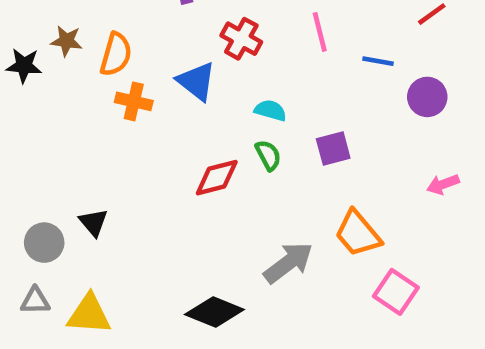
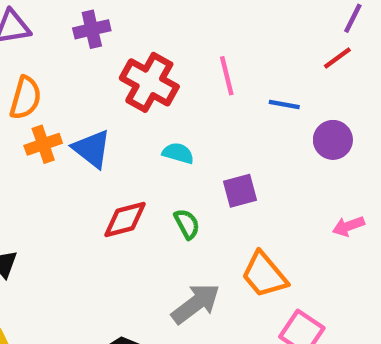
red cross: (241, 39) -> (149, 82), size x1.4
blue triangle: (197, 81) -> (92, 149), moved
orange cross: (134, 101) -> (43, 144), turned -32
green semicircle: (268, 155) -> (187, 224), moved

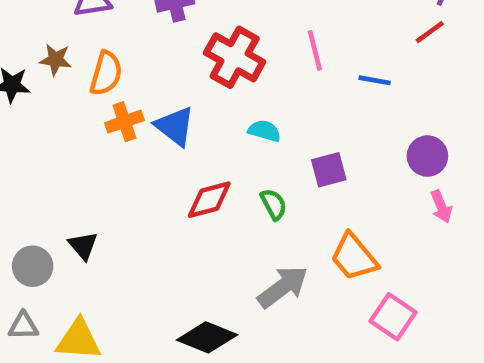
purple circle: (333, 140) -> (427, 156), moved
pink arrow: (348, 226) -> (441, 207), turned -92

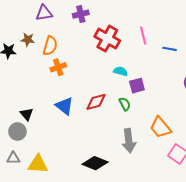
blue triangle: (175, 126) -> (64, 106), moved
purple square: (329, 170) -> (137, 86), moved
black triangle: (83, 246) -> (27, 114), moved
gray arrow: (283, 287) -> (129, 141), turned 120

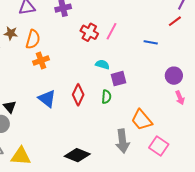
pink line: (143, 36) -> (111, 31), moved, turned 42
red cross: (107, 39) -> (89, 32), size x0.7
red diamond: (96, 102) -> (78, 95), turned -50
green semicircle: (125, 104) -> (106, 97), turned 32
gray arrow: (129, 141) -> (123, 141), moved

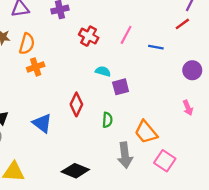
pink line: (111, 31) -> (126, 35), moved
purple circle: (174, 76) -> (192, 70), moved
green semicircle: (106, 97) -> (107, 120), moved
blue triangle: (47, 99) -> (42, 123), moved

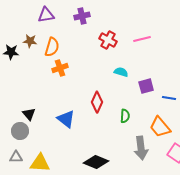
pink line: (126, 35) -> (142, 39), turned 48
blue line: (156, 47) -> (169, 98), moved
purple square: (121, 87) -> (146, 86), moved

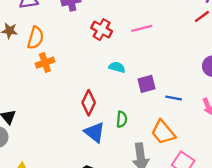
blue triangle: (66, 119) -> (95, 132), moved

